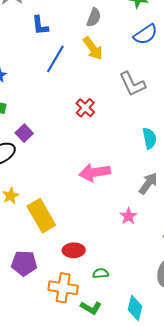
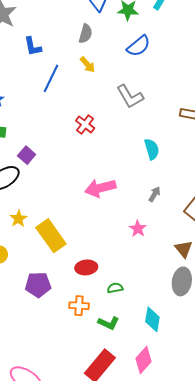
yellow arrow: (93, 48) -> (88, 65), size x0.7
gray arrow: (148, 183) -> (155, 194), size x0.7
orange cross: (63, 288) -> (79, 306), size x0.7

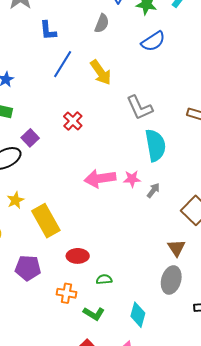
yellow arrow: (88, 65) -> (101, 72), moved, size x1.5
gray L-shape: (130, 97) -> (140, 108), moved
red cross: (85, 124) -> (73, 121), moved
cyan semicircle: (152, 149) -> (155, 145), size x1.5
pink star: (138, 229) -> (132, 179), moved, turned 30

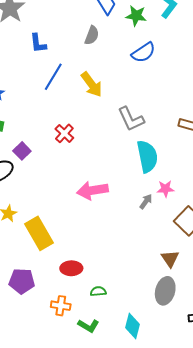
pink star: (132, 179) -> (165, 189), moved

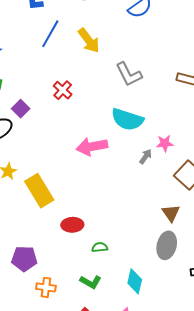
cyan semicircle: (147, 156) -> (127, 119), moved, turned 120
purple pentagon: (22, 281) -> (24, 259), moved
orange cross: (61, 306) -> (46, 287), moved

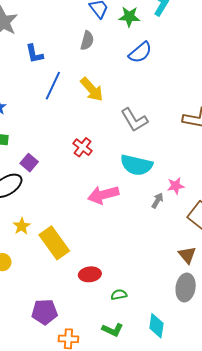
red cross: (63, 90) -> (83, 147), moved

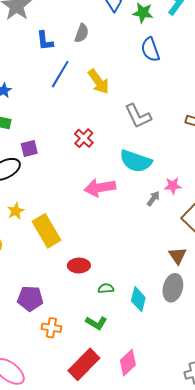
gray semicircle: (87, 41) -> (82, 33), moved
blue semicircle: (140, 52) -> (150, 49), turned 105
purple square: (29, 163) -> (29, 148), turned 30
cyan diamond: (156, 326) -> (138, 299), moved

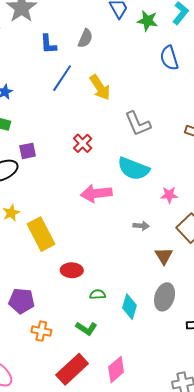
blue semicircle: (150, 49) -> (169, 58), moved
gray arrow: (153, 198) -> (141, 226), moved, turned 56
brown triangle: (178, 256) -> (164, 256), moved

